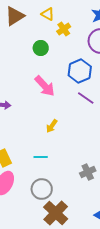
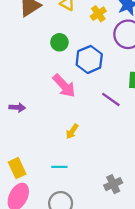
yellow cross: (64, 29) -> (98, 14), moved
blue hexagon: (80, 71) -> (89, 59), moved

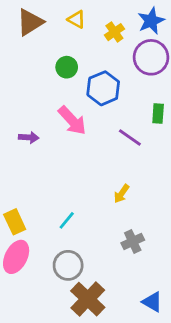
purple arrow: (17, 107) -> (29, 137), moved
yellow arrow: (72, 131) -> (121, 194), moved
cyan line: (59, 167) -> (67, 220), turned -49

